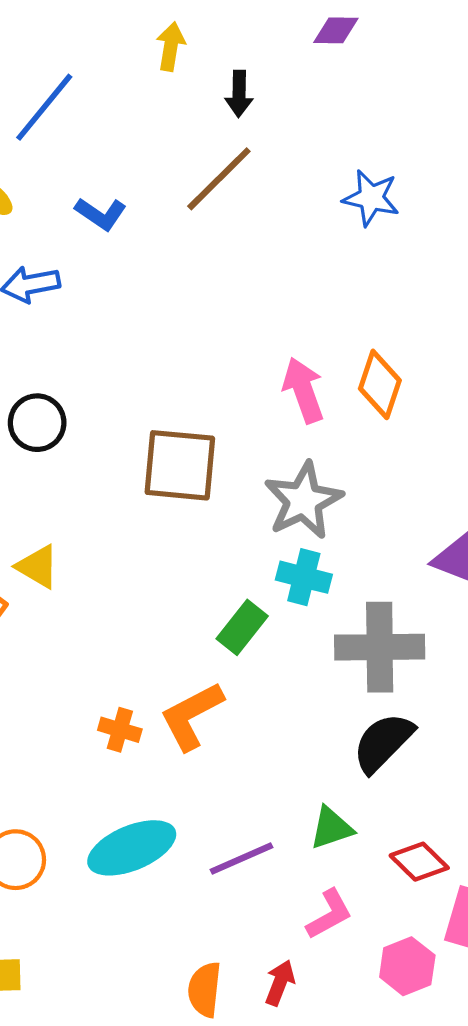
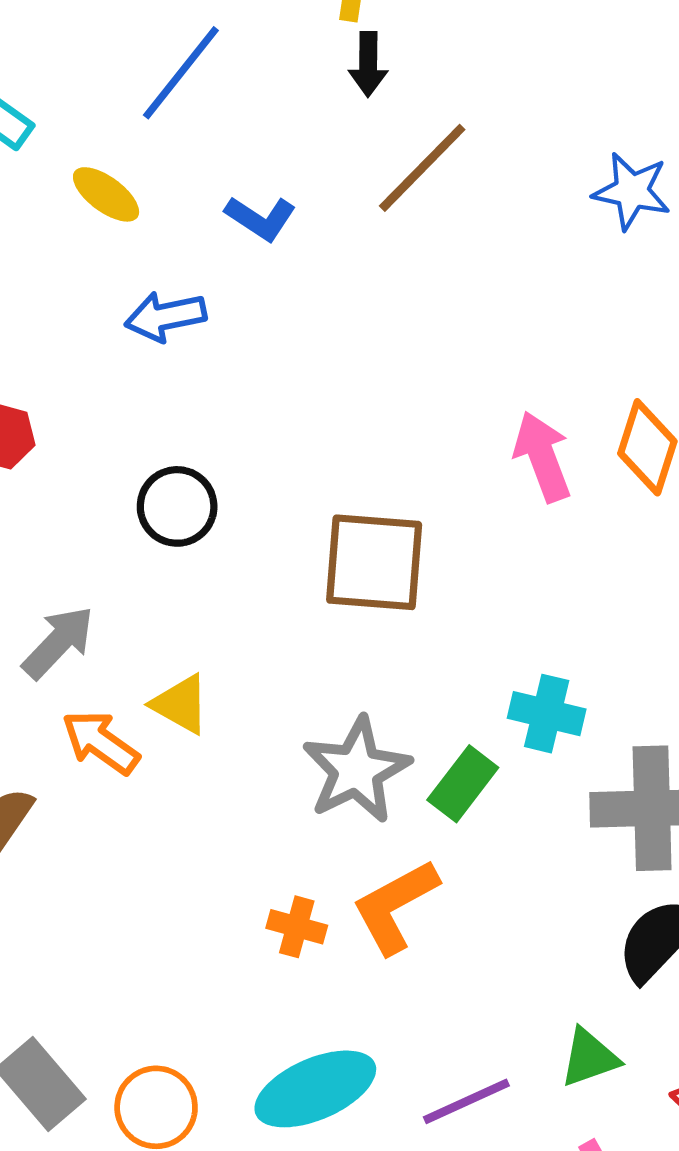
black arrow: (239, 94) -> (368, 64), moved
gray star: (303, 500) -> (356, 770), moved

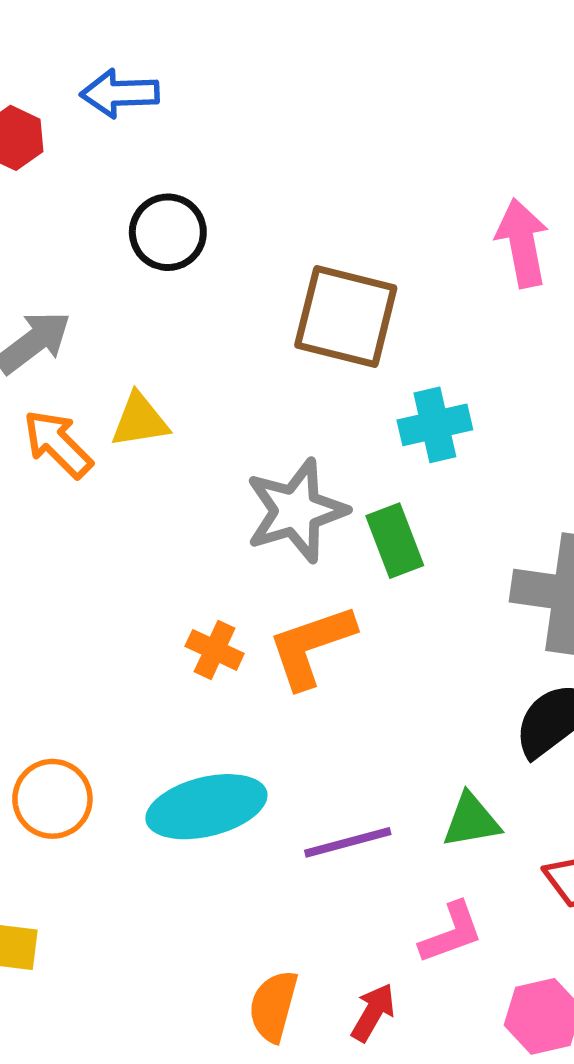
blue arrow: (165, 316) -> (120, 93), moved
yellow triangle: (181, 704) -> (140, 420), turned -48
cyan cross: (547, 714) -> (435, 425), moved, turned -36
green rectangle: (463, 784) -> (395, 541), turned -68

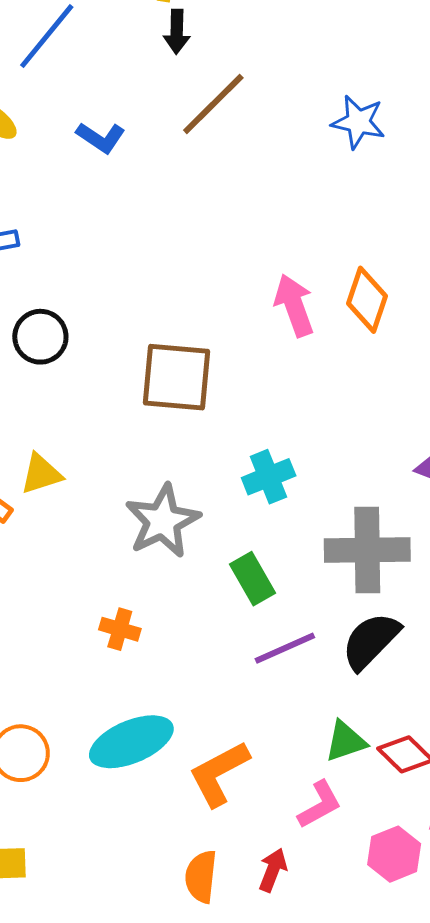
cyan cross: (435, 425) -> (269, 477), moved
green rectangle: (395, 541) -> (252, 579), moved
orange L-shape: (311, 646) -> (219, 774), moved
green triangle: (471, 821) -> (346, 741), moved
purple line: (348, 842) -> (285, 648), moved

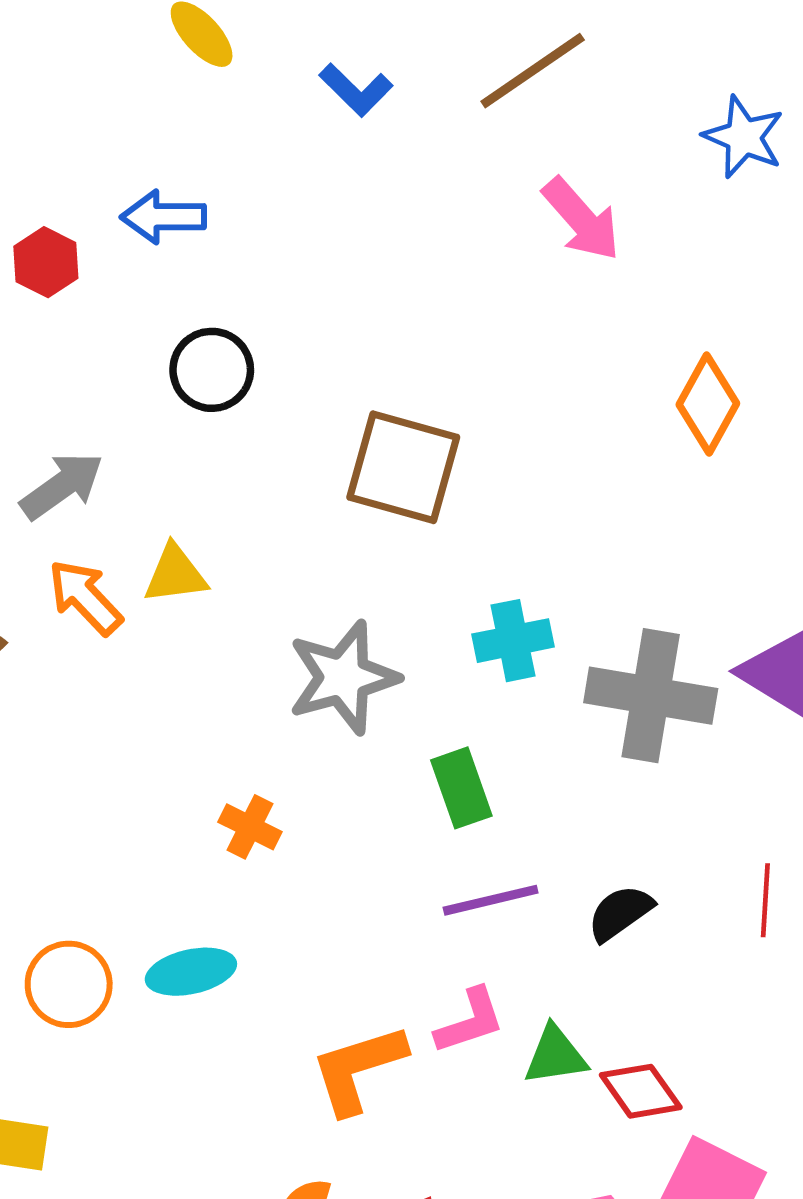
pink arrow: (294, 305) -> (581, 219), moved, turned 148
gray cross: (367, 550) -> (651, 696), moved
black semicircle: (371, 641) -> (620, 913), size x0.7
cyan ellipse: (131, 742) -> (191, 972), moved, size x0.7
pink L-shape: (320, 805) -> (470, 1021), moved

